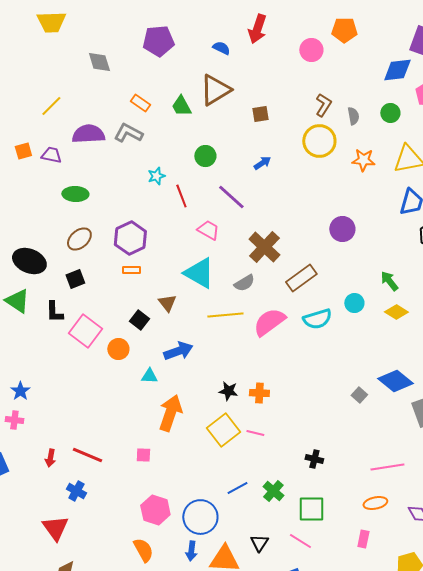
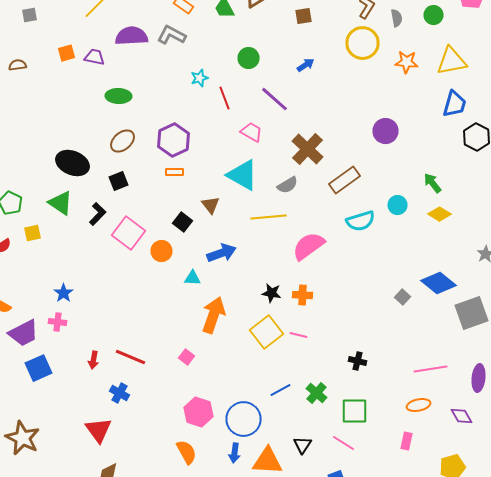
black L-shape: (54, 312) -> (98, 214), turned -135
pink semicircle: (269, 322) -> (308, 246), moved
pink square: (143, 455) -> (186, 357), turned 35

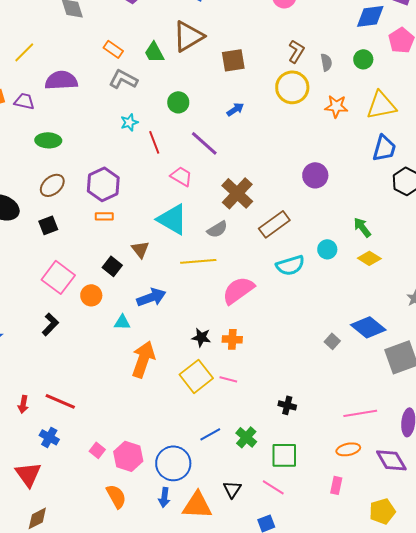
brown square: (304, 16) -> (233, 60), size x1.4
gray L-shape: (172, 35) -> (123, 79), moved
black L-shape: (98, 214) -> (50, 324), moved
pink square: (186, 357) -> (97, 450), moved
purple diamond: (462, 416) -> (391, 460), size x1.4

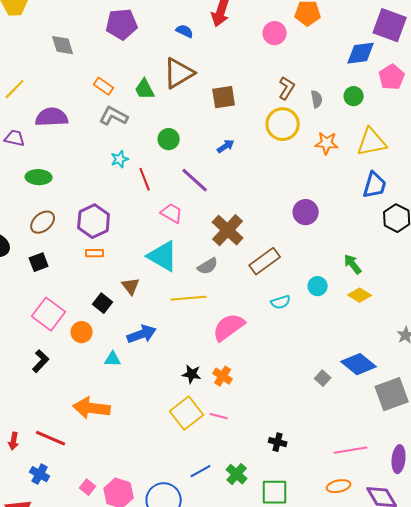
cyan semicircle: (290, 265) -> (281, 302), size x0.7
orange cross: (232, 339) -> (223, 376), turned 30
orange arrow: (143, 359) -> (92, 408), moved, turned -102

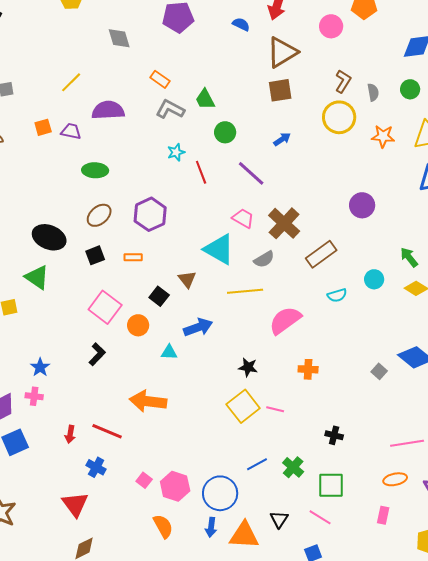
brown triangle: (179, 73) -> (282, 52), moved
green trapezoid: (145, 89) -> (205, 99), moved
pink trapezoid: (172, 213) -> (243, 218), moved
orange rectangle: (95, 253) -> (133, 257), moved
orange cross: (223, 376) -> (308, 369), moved, turned -30

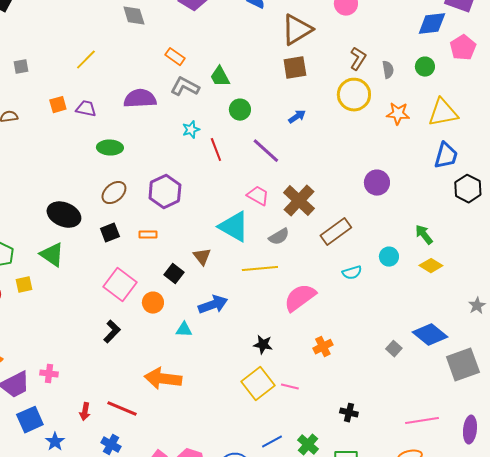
purple semicircle: (108, 110) -> (140, 99), moved
blue star: (40, 367) -> (55, 442), moved
orange cross: (308, 369) -> (323, 347), turned -30

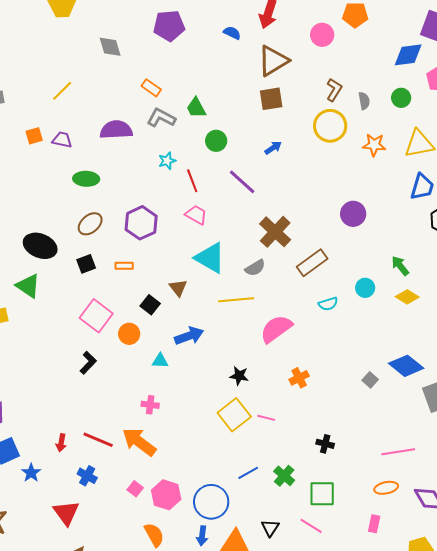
pink trapezoid: (258, 196) -> (196, 215), moved
pink cross: (49, 374) -> (150, 405), moved
orange arrow: (163, 379) -> (139, 442), moved, turned 30

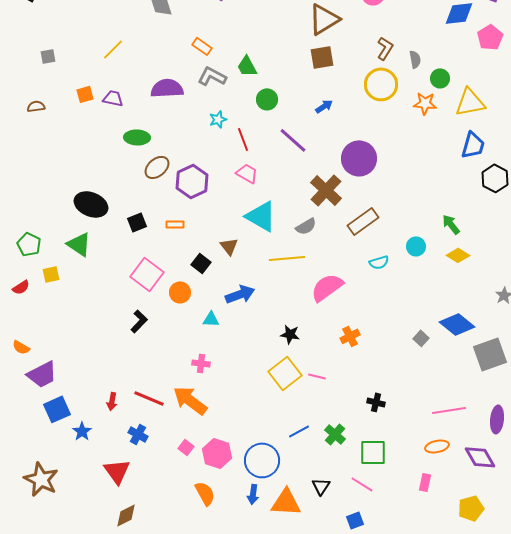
green circle: (401, 98) -> (440, 78), moved
purple circle: (353, 214) -> (359, 158), moved, size x1.4
brown ellipse: (90, 224) -> (157, 167), moved

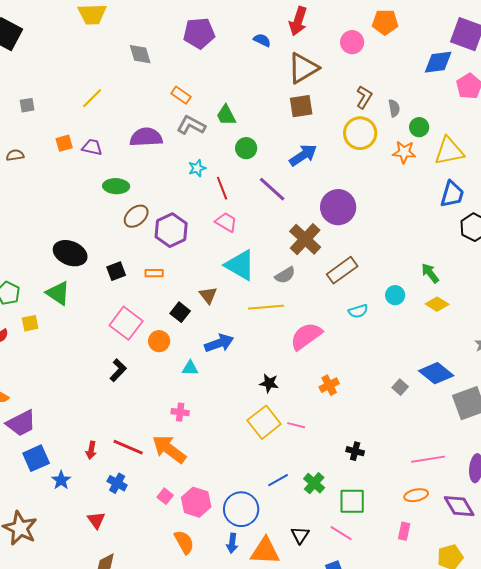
blue arrow: (324, 106) -> (303, 155), size x1.6
red triangle: (117, 471) -> (96, 520), size x0.7

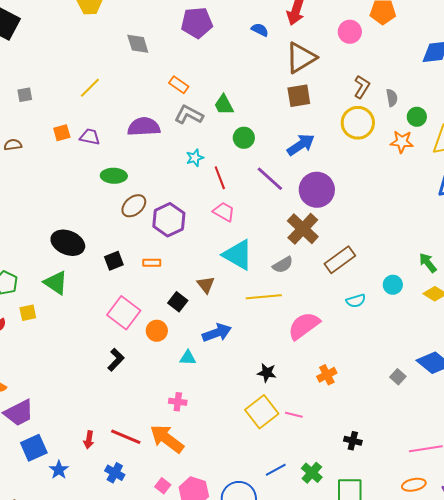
purple circle: (338, 207) -> (317, 190), moved

